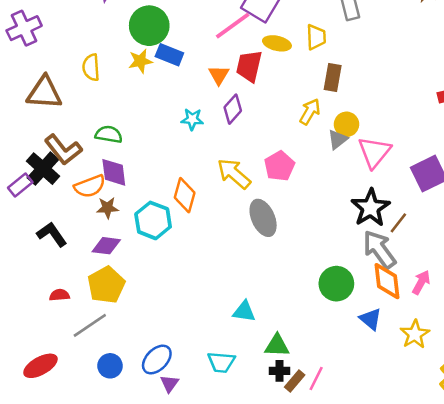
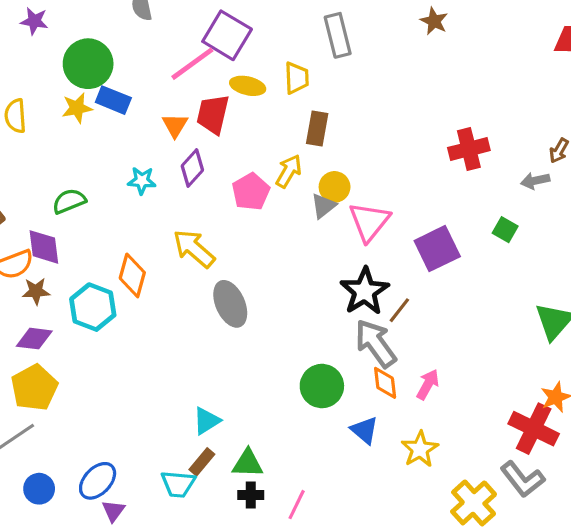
green semicircle: (109, 134) -> (69, 201), moved, turned -32
pink pentagon: (279, 166) -> (251, 192), moved
orange diamond: (387, 281) -> (385, 383), size x0.7
cyan triangle: (244, 311) -> (207, 421), turned -40
brown rectangle: (295, 381) -> (202, 462), moved

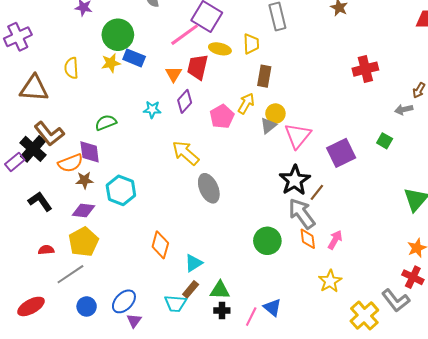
red cross: (469, 149) -> (365, 69), moved
orange diamond: (132, 275) -> (160, 245), moved
red cross: (534, 429) -> (413, 277), moved, size x0.7
blue triangle: (365, 430) -> (272, 307), moved

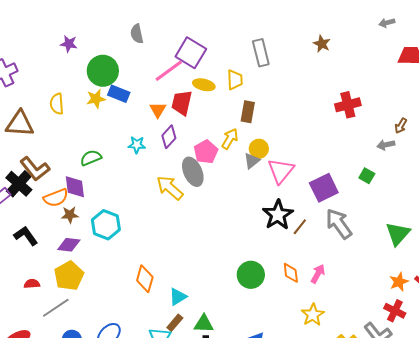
gray ellipse: (209, 188) -> (193, 172), moved
gray arrow: (302, 214) -> (339, 224), moved

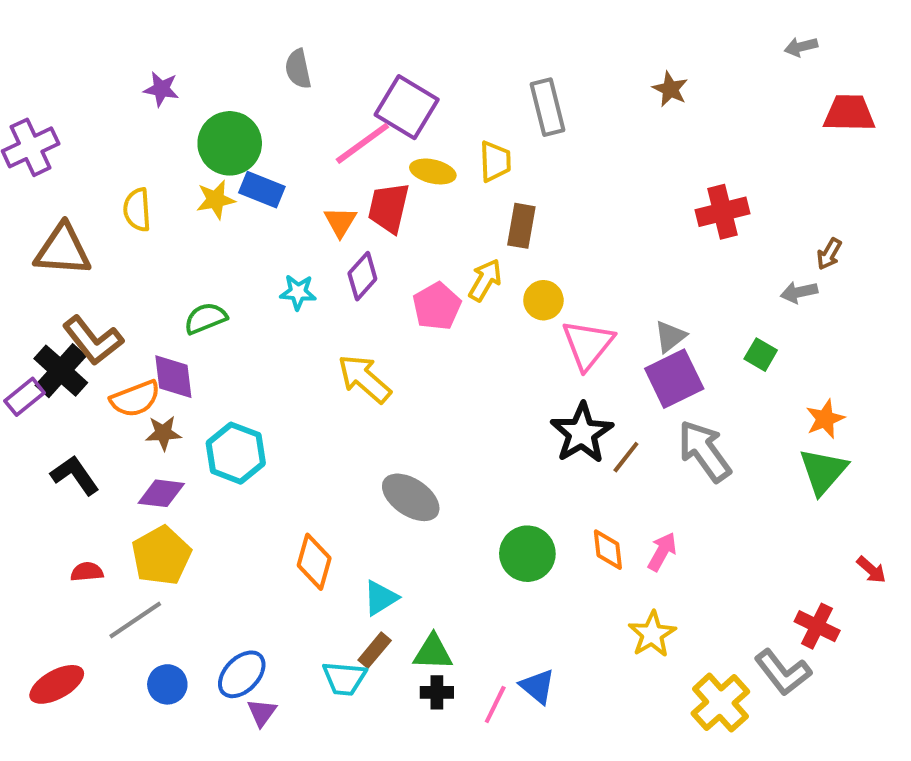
gray triangle: (252, 161) -> (670, 336), moved
gray ellipse: (193, 172) -> (411, 497), moved, turned -32
orange star: (399, 282) -> (825, 419), moved

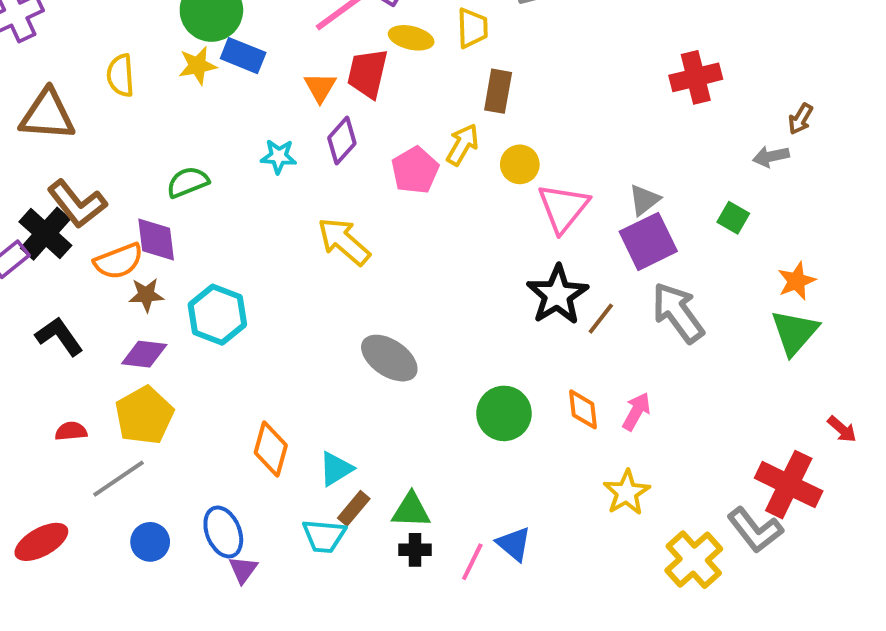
orange diamond: (314, 562) -> (271, 449), moved
cyan triangle: (381, 598) -> (336, 469), moved
red cross: (817, 626) -> (789, 485), size x1.5
blue ellipse: (242, 674) -> (223, 532), turned -66

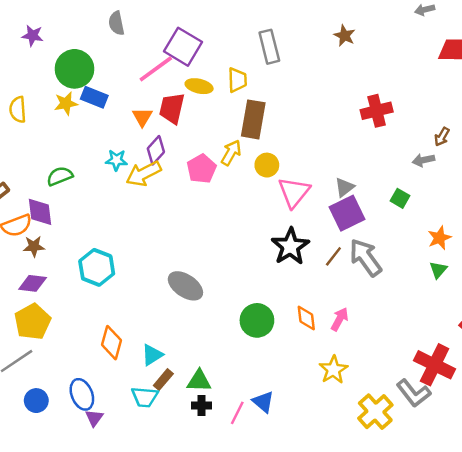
brown rectangle: (498, 91) -> (253, 119), size x1.4
yellow arrow: (344, 241) -> (144, 174), moved, turned -68
cyan hexagon: (217, 315) -> (97, 267), moved
brown line: (601, 319) -> (333, 256), moved
green triangle: (795, 332) -> (438, 270), size x0.6

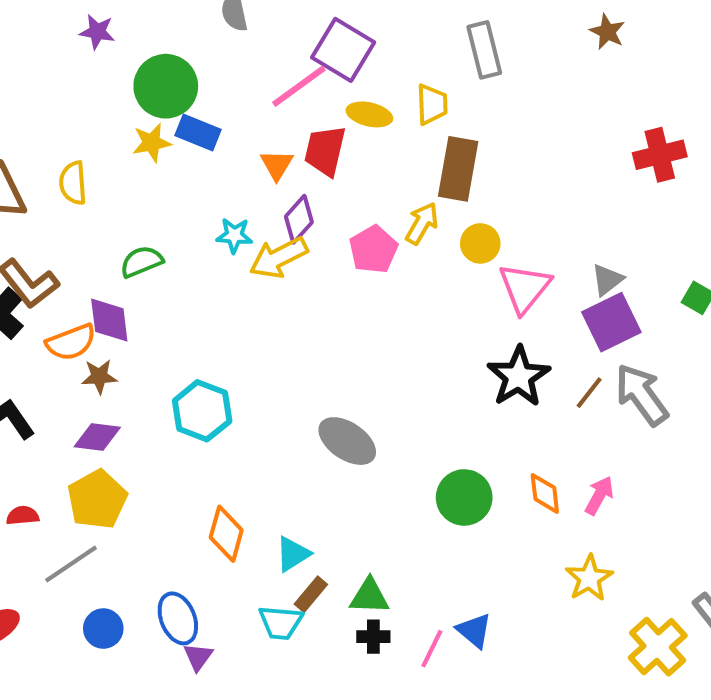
yellow semicircle: (18, 110) -> (73, 183), moved

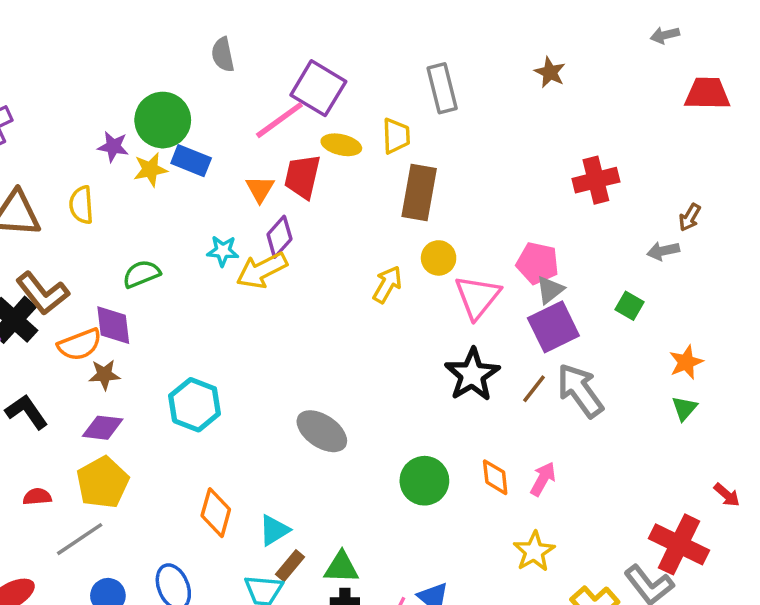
purple star: (97, 32) -> (113, 147), moved
yellow arrow: (422, 223) -> (387, 284), moved
pink pentagon: (373, 249) -> (538, 263), moved, turned -30

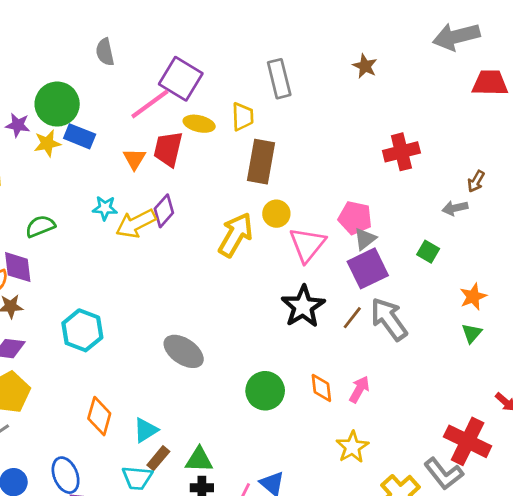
gray arrow: (665, 35) -> (456, 37), size x2.0
purple diamond: (279, 237) -> (164, 211), moved
yellow arrow: (387, 284) -> (236, 235), size x1.5

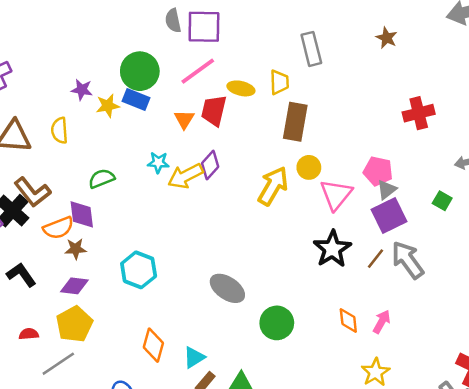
gray semicircle: (105, 52) -> (173, 21), moved
purple square: (181, 79) -> (204, 27), moved, turned -30
green circle: (57, 104) -> (140, 71), moved
green circle: (265, 391) -> (277, 323), moved

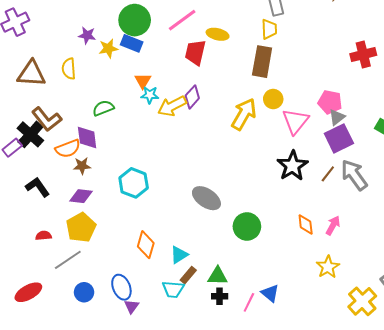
yellow trapezoid: (279, 82) -> (269, 29), moved
orange triangle: (184, 119) -> (143, 81), moved

